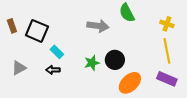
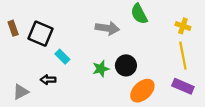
gray triangle: (19, 68) -> (21, 92), moved
black arrow: (53, 70) -> (48, 80), moved

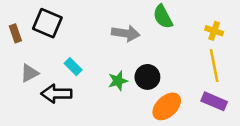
black square: (40, 34) -> (47, 23), moved
black arrow: (48, 80) -> (56, 94), size x1.6
gray triangle: (21, 92) -> (29, 73), moved

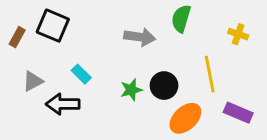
green semicircle: (163, 17) -> (181, 18), turned 45
brown rectangle: (15, 33) -> (17, 37), turned 48
yellow line: (214, 65) -> (210, 74), moved

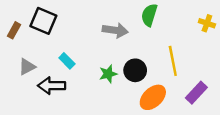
yellow cross: (238, 34) -> (207, 23), moved
purple rectangle: (238, 113) -> (196, 93), turned -70

